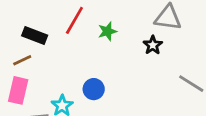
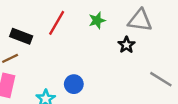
green star: (107, 31) -> (97, 20), moved

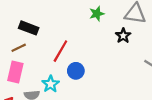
red line: (57, 23) -> (60, 51), moved

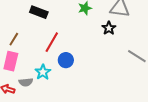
black rectangle: (29, 28) -> (39, 12), moved
brown line: (19, 48) -> (14, 39), turned -32

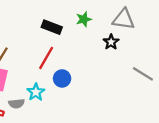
black rectangle: (39, 12) -> (52, 27), moved

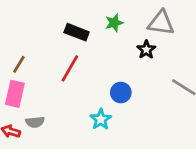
blue circle: (62, 78) -> (121, 93), moved
cyan star: (36, 92) -> (101, 119), moved

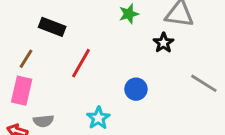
black rectangle: (77, 32) -> (52, 27), moved
cyan star: (101, 119) -> (98, 118), moved

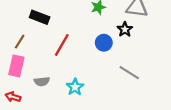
gray line: (204, 83) -> (129, 73), moved
blue circle: (136, 89) -> (104, 43), moved
gray semicircle: (43, 121) -> (42, 81), moved

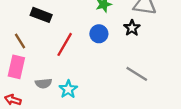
brown line: (20, 42) -> (20, 41), turned -64
blue circle: (104, 43) -> (99, 34), moved
cyan star: (75, 87) -> (68, 89), moved

